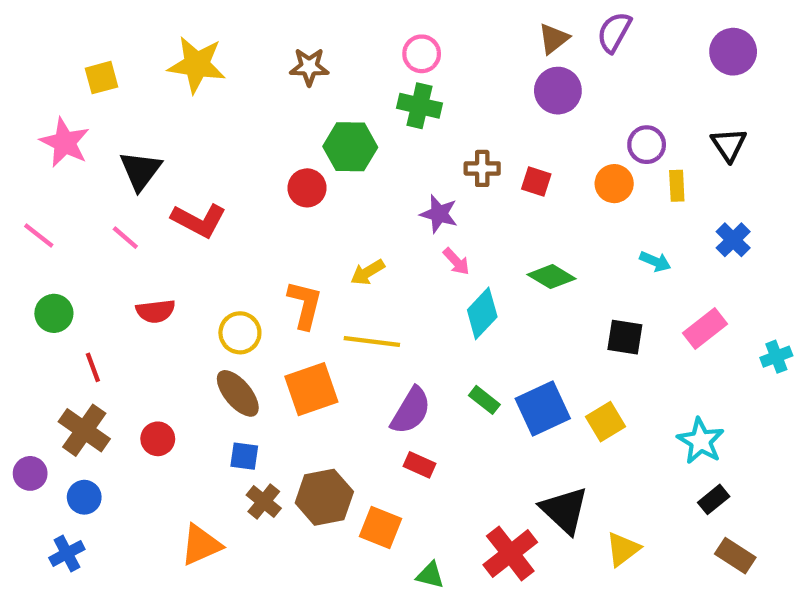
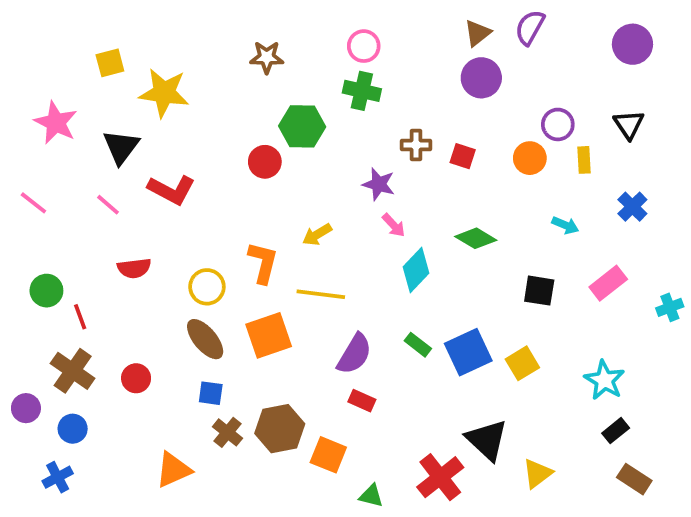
yellow star: (197, 65) -> (164, 93), moved
yellow square: (102, 78) -> (110, 63), moved
green circle: (54, 313) -> (46, 291), moved

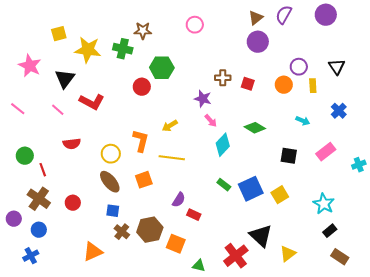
purple circle: (632, 44) -> (326, 15), moved
green cross: (362, 91) -> (123, 49), moved
orange square: (269, 335) -> (144, 180), size x0.7
purple semicircle: (354, 354) -> (179, 200), moved, size x0.7

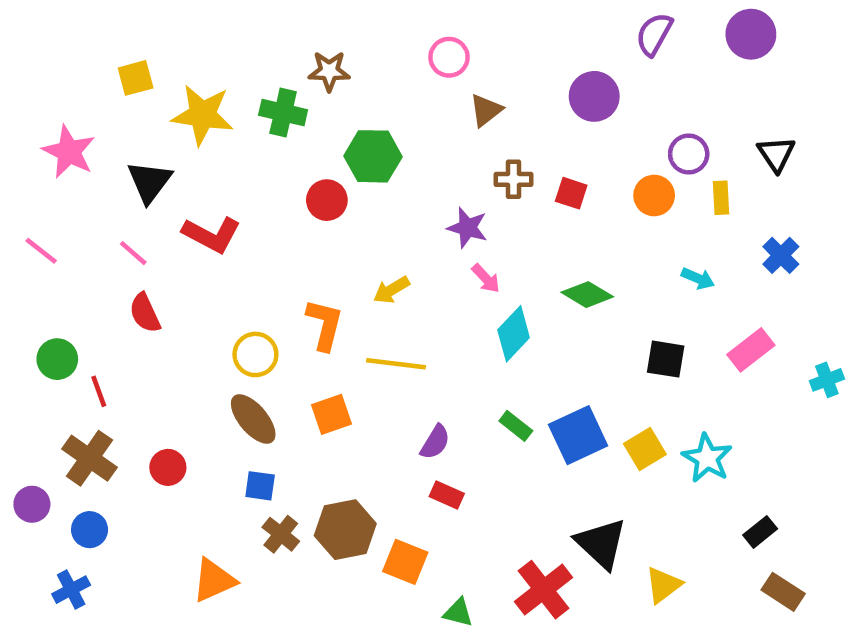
brown triangle: (256, 18) -> (486, 110), moved
red semicircle: (72, 144) -> (145, 313), moved, turned 72
purple semicircle: (179, 200) -> (435, 442), moved
cyan star: (324, 204) -> (707, 458), moved

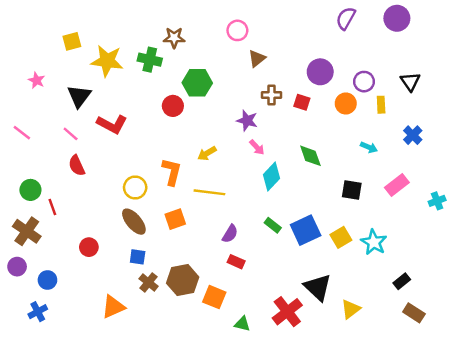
purple circle: (594, 96) -> (320, 72), moved
pink star: (69, 152) -> (37, 80), size x0.6
green diamond: (587, 295) -> (310, 156), turned 40
brown cross: (90, 458) -> (27, 231), moved

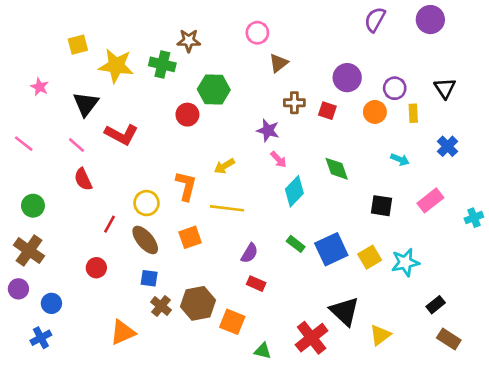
red line: (52, 207) -> (110, 224), moved, turned 49
cyan star: (374, 242) -> (405, 262), turned 30

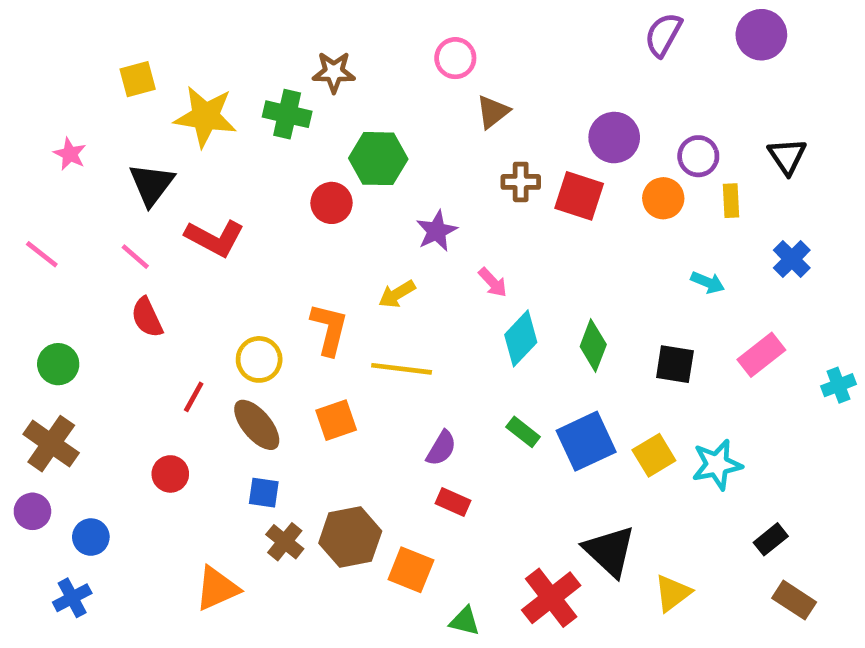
red square: (327, 111) -> (579, 196), size x1.5
purple star: (268, 130) -> (437, 231), moved, turned 30
green diamond: (337, 169) -> (593, 345), moved, turned 40

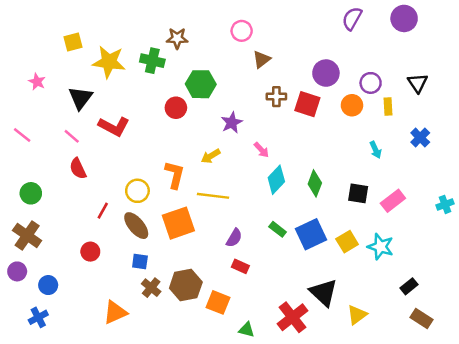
cyan arrow: (708, 282) -> (376, 150), turned 42
pink rectangle: (761, 355) -> (393, 201), moved
orange square: (336, 420) -> (178, 223), size x1.5
cyan star: (717, 465) -> (381, 247), turned 30

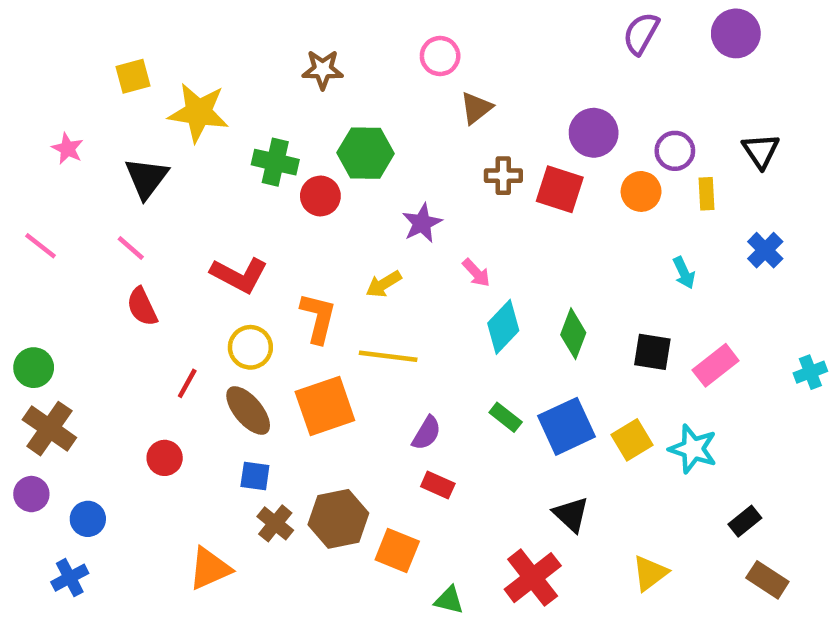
green cross: (152, 61) -> (275, 162), moved
red L-shape: (114, 126) -> (239, 275), moved
green circle: (31, 193) -> (34, 368), moved
black triangle: (323, 293) -> (571, 514), moved, size x0.7

